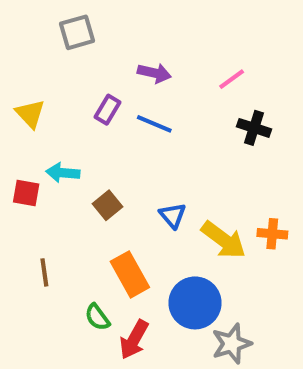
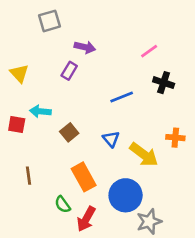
purple arrow: (154, 73) -> (85, 47), moved
blue line: (154, 124) -> (122, 97), moved, turned -45
orange cross: (272, 234) -> (175, 138), moved

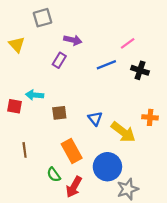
yellow triangle: (19, 73) -> (17, 45), moved
blue line: (122, 97) -> (106, 65), moved
brown square: (69, 132) -> (59, 113), turned 32

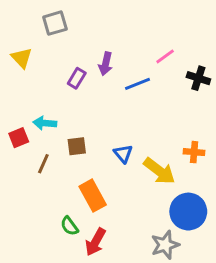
purple arrow: (73, 40) -> (106, 64), moved, turned 90
black cross: (140, 70) -> (198, 78), moved
red square: (14, 106) -> (19, 138), turned -32
brown line: (25, 150) -> (43, 164), moved, turned 32
blue circle: (107, 167) -> (188, 212), moved

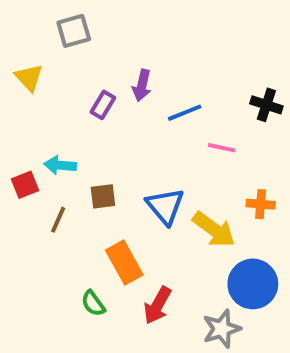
pink line: (165, 56) -> (222, 148), moved, turned 48
blue triangle: (123, 154) -> (165, 206), size x1.5
red arrow: (96, 242) -> (157, 305), moved

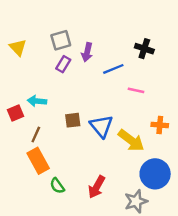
gray square: (74, 31) -> (61, 40), moved
black cross: (266, 105) -> (144, 49), moved
brown square: (103, 196) -> (73, 120), moved
orange rectangle: (124, 263) -> (38, 161), moved

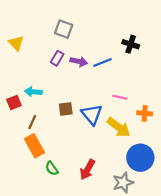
gray square: (61, 40) -> (64, 29), moved, turned 36
purple arrow: (87, 52) -> (79, 61), moved, turned -91
pink line: (136, 90) -> (120, 97), moved

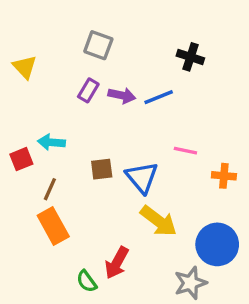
black cross: (131, 44) -> (190, 57), moved
yellow arrow: (119, 127) -> (159, 221), moved
green semicircle: (52, 168) -> (87, 281), moved
red arrow: (87, 170) -> (117, 263), moved

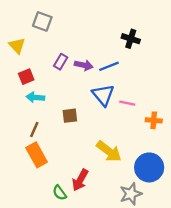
gray square: (98, 45) -> (42, 21), moved
red square: (21, 159) -> (26, 77), moved
blue triangle: (142, 177) -> (103, 95), moved

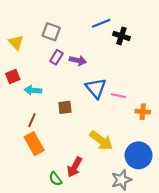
gray square: (42, 21) -> (51, 32), moved
blue line: (109, 66) -> (101, 23), moved
red square: (26, 77) -> (13, 76), moved

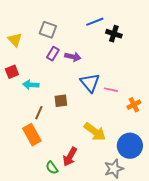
orange cross: (143, 112) -> (134, 105), turned -32
brown line: (32, 120) -> (39, 113), moved

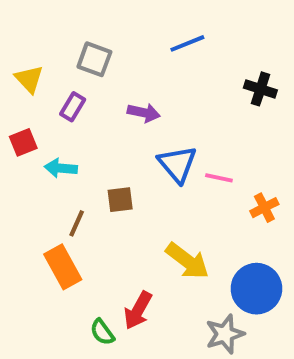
black cross: (114, 34) -> (260, 89), moved
purple rectangle: (53, 54) -> (73, 107), moved

